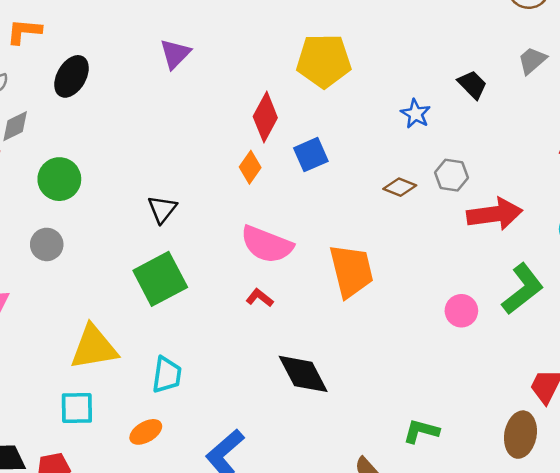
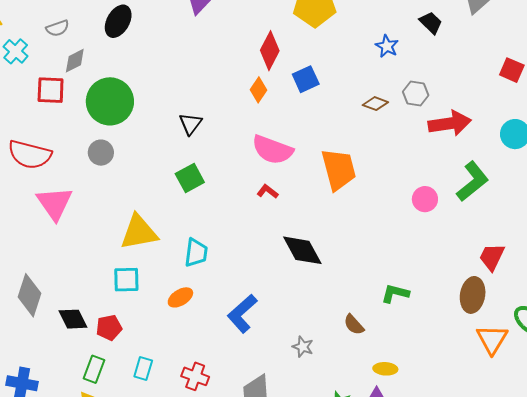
green circle: (59, 179) -> (110, 101), size x1.4
green square: (160, 279) -> (190, 178), size x0.7

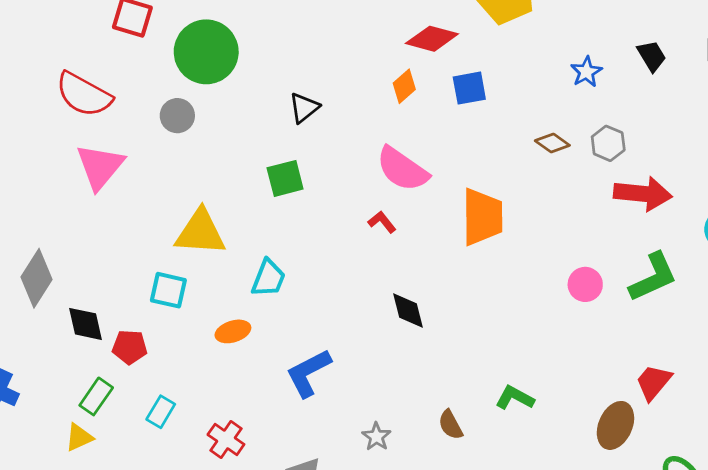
red diamond: (270, 51) -> (432, 39), turned 63
black diamond: (302, 250) -> (408, 311), size x0.7

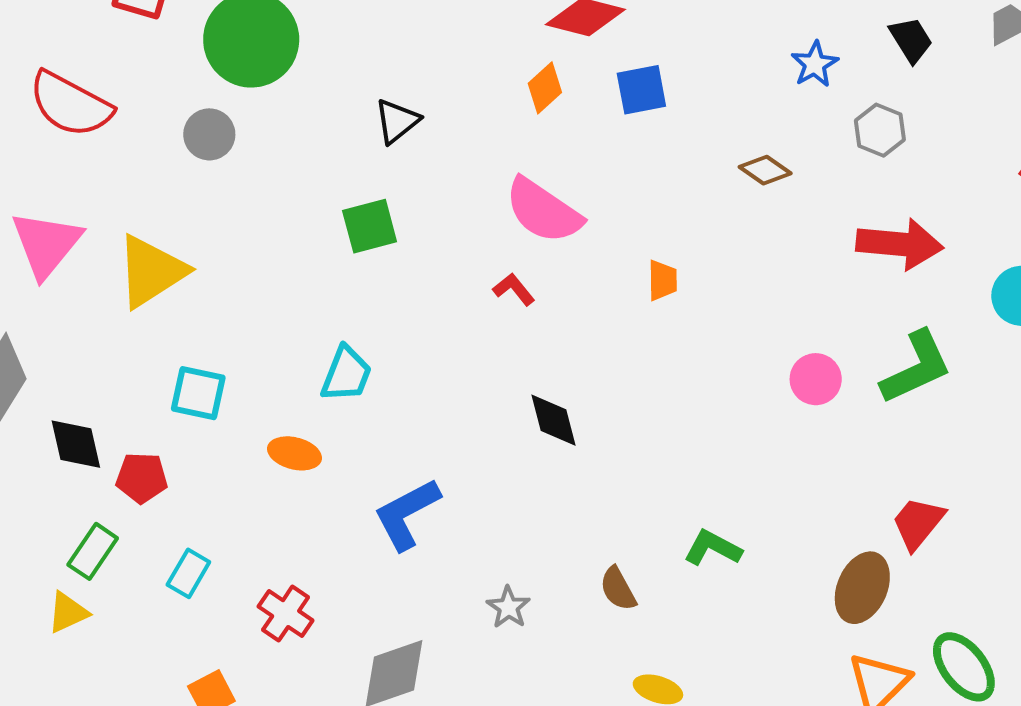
gray hexagon: (608, 143) -> (880, 130), moved
pink triangle: (100, 167) -> (46, 244), moved
orange trapezoid: (482, 217) -> (662, 280), size x0.5
yellow triangle: (200, 232) -> (151, 271), moved, turned -36
orange ellipse: (233, 331) -> (294, 453), turned 32

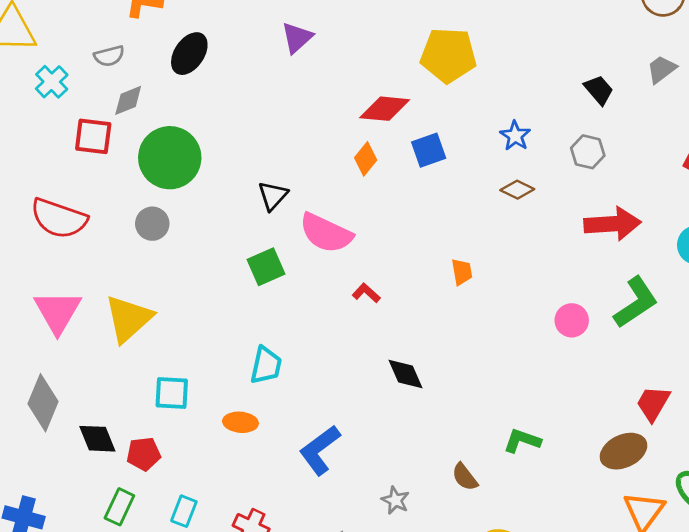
blue star: (815, 64) -> (515, 136), moved
pink semicircle: (543, 211) -> (326, 233), moved
brown ellipse: (862, 588) -> (623, 451), turned 51

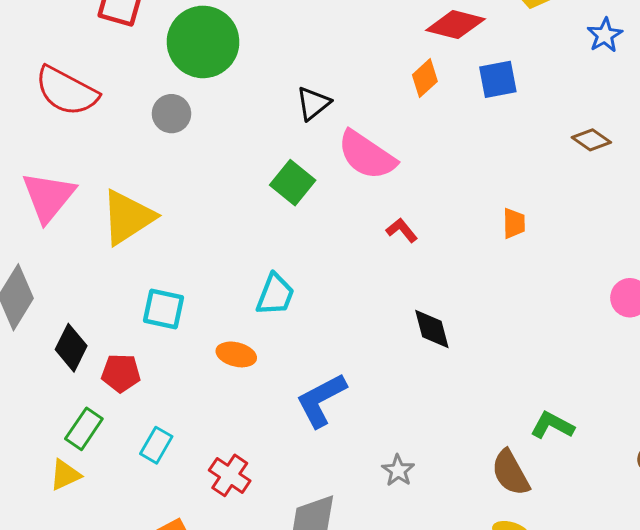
blue star: (515, 136) -> (605, 35), moved
green square: (266, 267) -> (293, 183), turned -36
black diamond: (97, 439) -> (71, 348), turned 39
brown semicircle: (465, 477) -> (510, 473), moved, size x1.4

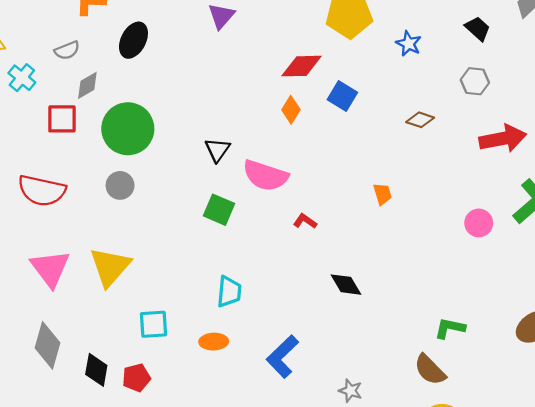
blue square: (498, 79) -> (342, 96), turned -32

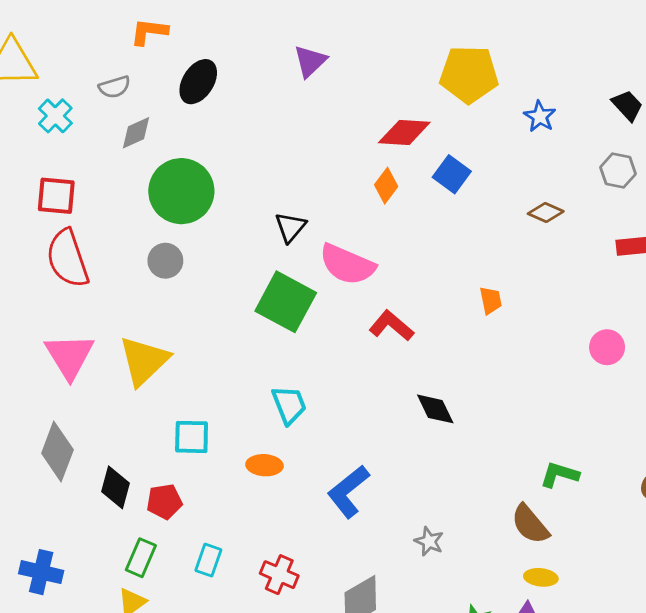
red square: (62, 119) -> (56, 196), moved
red semicircle: (42, 191) -> (68, 258), turned 54
green square: (219, 210) -> (286, 302), size x1.5
red L-shape: (305, 221) -> (391, 326), size x1.5
cyan trapezoid: (229, 292) -> (289, 405), turned -32

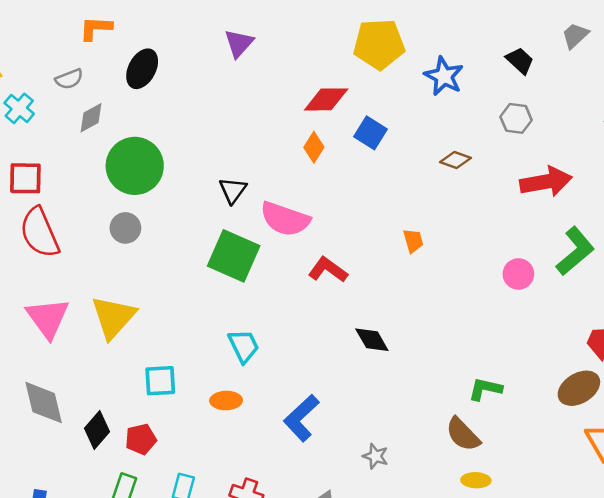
blue star: (540, 116) -> (444, 76), size x1.4
gray diamond: (57, 452) -> (44, 403), turned -30
black diamond: (116, 487) -> (97, 430), turned 30

